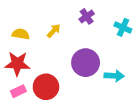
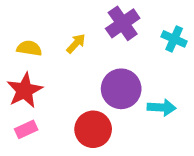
purple cross: (87, 16) -> (123, 23), size x1.5
red star: (17, 64) -> (25, 90), turned -30
red circle: (46, 87) -> (93, 129), moved

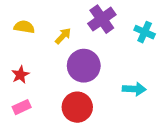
yellow semicircle: (29, 48) -> (24, 27), moved
purple circle: (121, 89) -> (84, 66), moved
red star: (25, 90) -> (20, 75), size x0.6

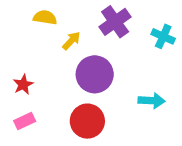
yellow semicircle: (24, 27) -> (45, 17), moved

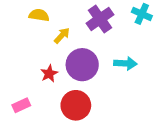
cyan cross: (163, 36) -> (142, 14), moved
red star: (23, 85) -> (49, 74), moved
cyan arrow: (152, 101) -> (125, 63), moved

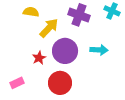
purple cross: (100, 19) -> (79, 15), turned -35
yellow arrow: (62, 35) -> (49, 28), size x1.5

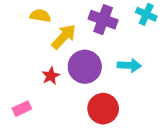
red circle: (60, 83) -> (103, 109), moved

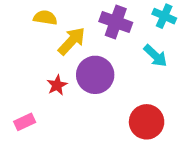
cyan arrow: (129, 65) -> (155, 56), moved, turned 40
red circle: (103, 109) -> (147, 122), moved

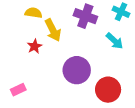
yellow arrow: (72, 41) -> (53, 30), turned 110
purple circle: (95, 75) -> (77, 70), moved
red star: (57, 85) -> (35, 46), moved

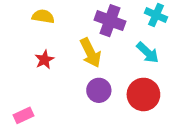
yellow arrow: (53, 30) -> (90, 53), moved
purple circle: (77, 70) -> (99, 90), size x0.7
red circle: (108, 90) -> (143, 94), moved

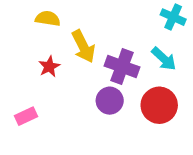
purple cross: (110, 21) -> (122, 67), moved
yellow arrow: (90, 53) -> (83, 46), moved
pink rectangle: (24, 115) -> (26, 116), moved

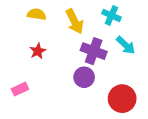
cyan cross: (173, 17) -> (111, 15), moved
yellow arrow: (83, 46) -> (75, 21), moved
red circle: (159, 105) -> (122, 99), moved

